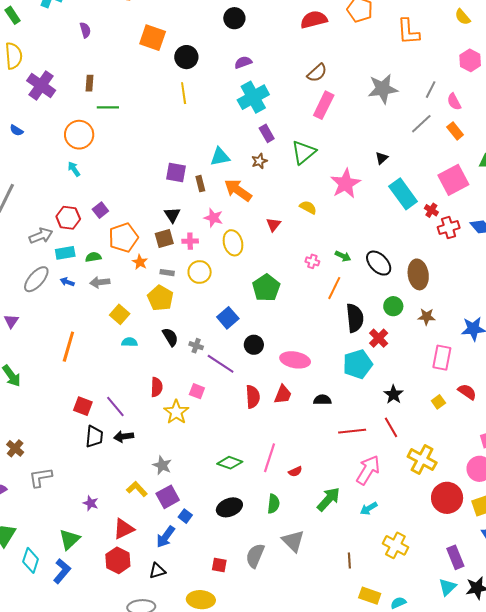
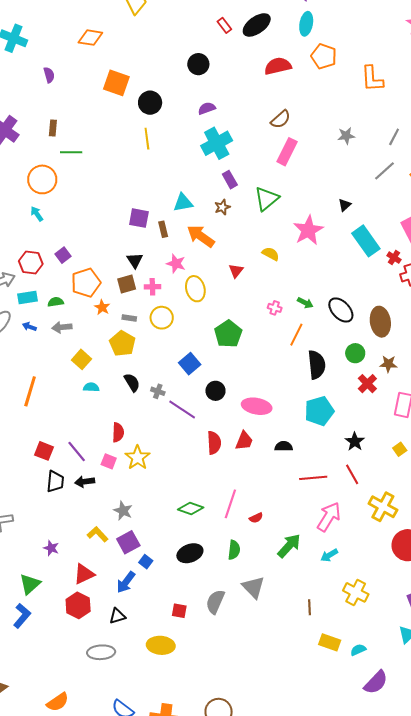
gray star: (383, 89) -> (346, 136), size x0.6
red cross: (379, 338) -> (367, 384), moved
pink square: (197, 391) -> (109, 461), moved

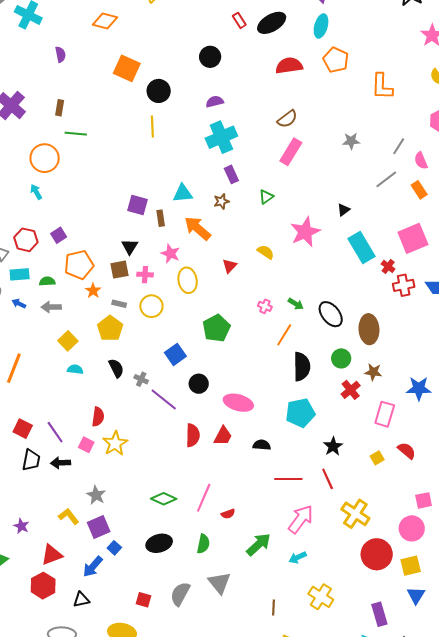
green triangle: (267, 199) -> (266, 197), size x0.6

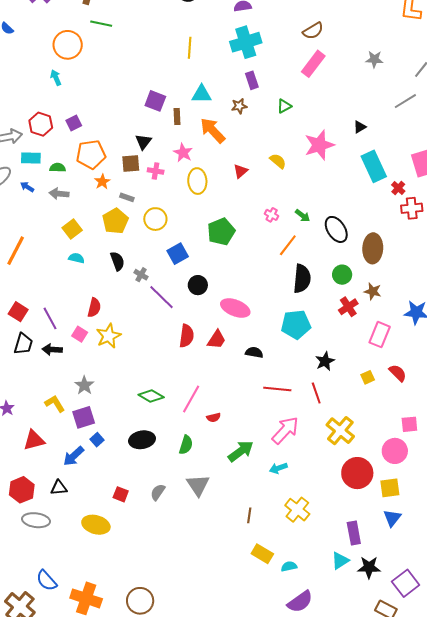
yellow line: (152, 127) -> (190, 48), moved
yellow circle: (151, 306) -> (155, 219), moved
red hexagon: (43, 586) -> (22, 490), moved
gray semicircle: (180, 594) -> (158, 492), size x0.7

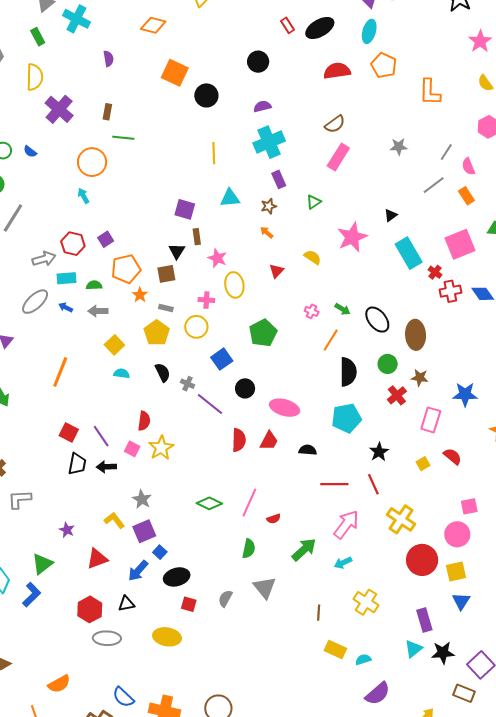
brown rectangle: (177, 117) -> (197, 237), moved
orange arrow: (213, 130) -> (267, 232), moved, size x0.5
pink cross: (156, 171) -> (206, 300), moved
black ellipse: (142, 440) -> (177, 577), moved

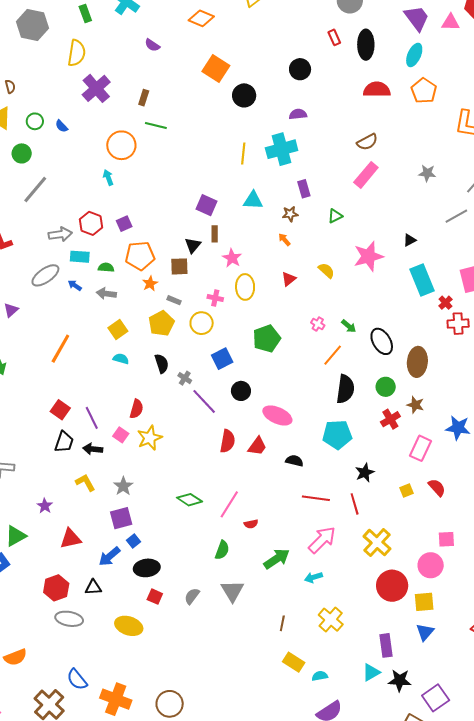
black ellipse: (320, 28) -> (366, 45), turned -68
purple semicircle: (108, 59) -> (152, 45), turned 126
cyan cross: (269, 142) -> (282, 149), moved
yellow L-shape: (114, 520) -> (85, 483), moved

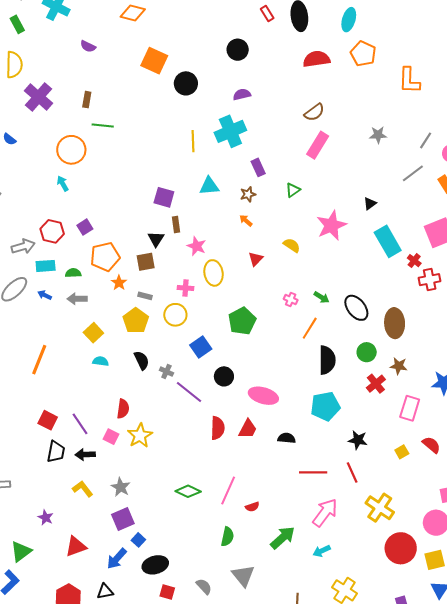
black star: (365, 473) -> (358, 440), turned -30
gray semicircle: (192, 596) -> (204, 586), turned 108

